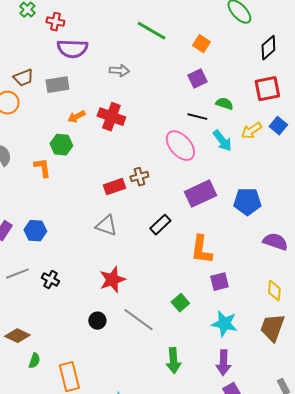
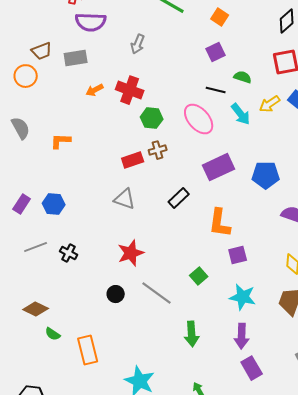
gray arrow: (119, 71) -> (138, 44), turned 108
green hexagon: (61, 145) -> (152, 118), moved
orange L-shape: (42, 168) -> (61, 141), turned -80
green semicircle: (34, 361) -> (53, 334), turned 105

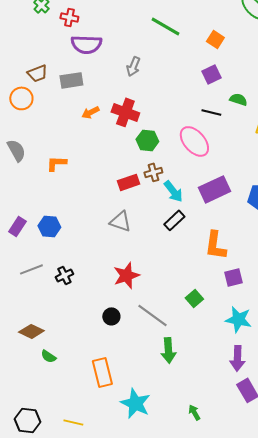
cyan arrow: (241, 114) -> (173, 191), moved
black cross: (69, 253) -> (64, 275), turned 36
green arrow: (192, 334) -> (168, 350), moved
orange rectangle: (88, 350) -> (102, 372), moved

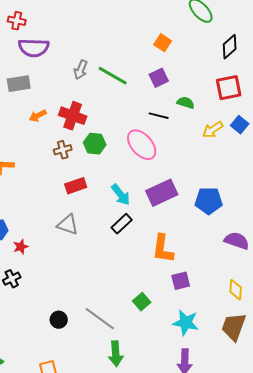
green line: (165, 26) -> (113, 76), moved
brown cross: (153, 172) -> (63, 150), moved
red star: (126, 275) -> (21, 247), moved, size x0.6

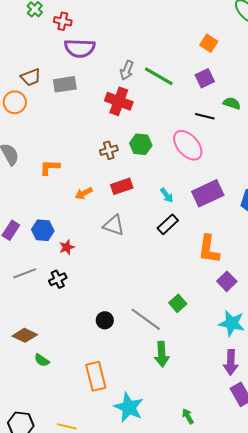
orange arrow: (38, 116) -> (84, 193), moved
red cross: (73, 116) -> (119, 101), moved
cyan arrow: (121, 195) -> (167, 195), size x0.7
purple square: (181, 281) -> (227, 281), turned -30
green square: (142, 302) -> (178, 303), moved

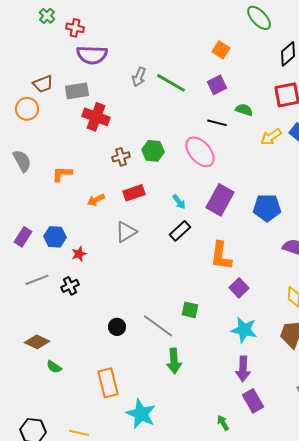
red cross: (119, 101) -> (96, 117), moved
purple rectangle: (208, 193) -> (220, 200), turned -36
gray triangle: (114, 225) -> (126, 232), turned -50
green square: (178, 303) -> (190, 310), turned -36
green arrow: (188, 416) -> (223, 423), moved

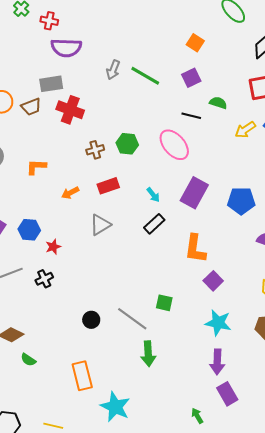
brown trapezoid: (43, 84) -> (31, 107), moved

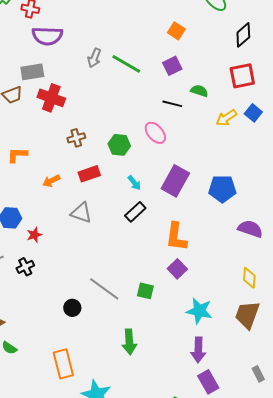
green hexagon: (127, 144) -> (119, 145), moved
pink ellipse: (174, 145) -> (155, 133), size x0.7
gray triangle: (100, 225) -> (81, 213), turned 50
purple square: (213, 281) -> (177, 269), moved
gray line: (132, 319) -> (104, 289), moved

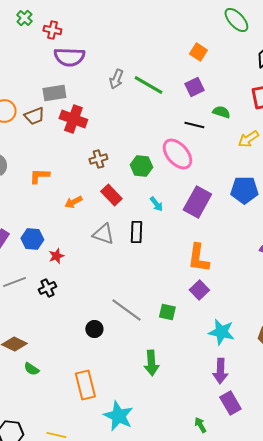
pink ellipse: (155, 133) -> (177, 154), size x1.4
red rectangle: (89, 174) -> (111, 195), turned 65
blue pentagon: (222, 189) -> (244, 190), moved
black rectangle: (135, 212) -> (136, 232), moved, turned -45

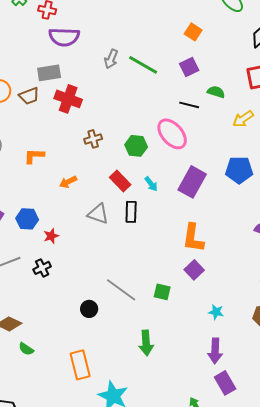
red rectangle: (111, 195) -> (120, 181), moved
cyan star: (221, 332) -> (216, 312), size x0.6

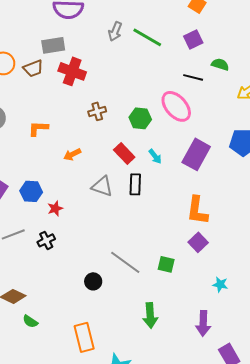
purple arrow: (215, 351) -> (203, 323), moved

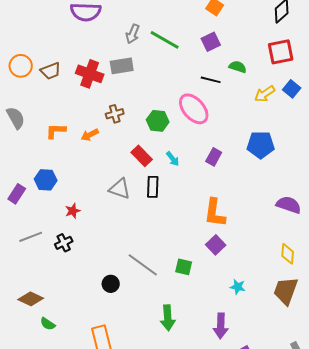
gray rectangle: (53, 45) -> (122, 66), moved
orange arrow: (72, 154) -> (90, 135), moved
purple rectangle: (196, 154) -> (214, 157), size x0.6
blue hexagon: (31, 191) -> (46, 180), moved

